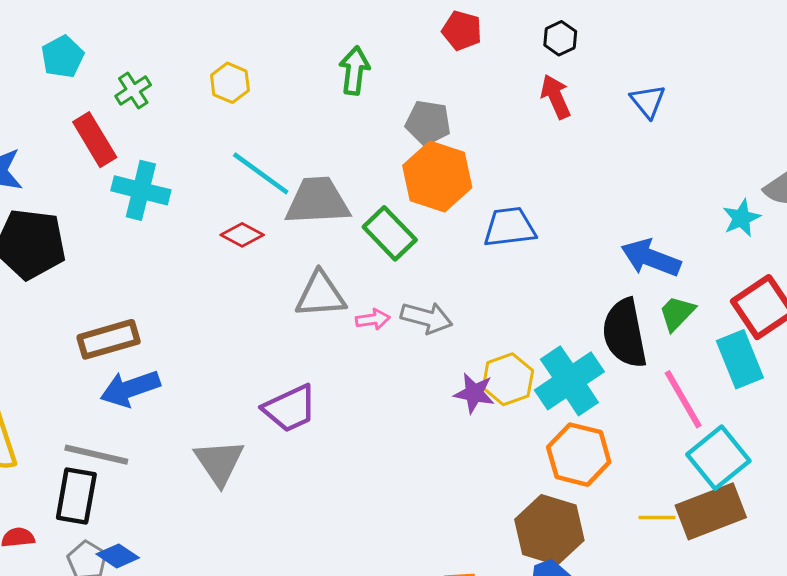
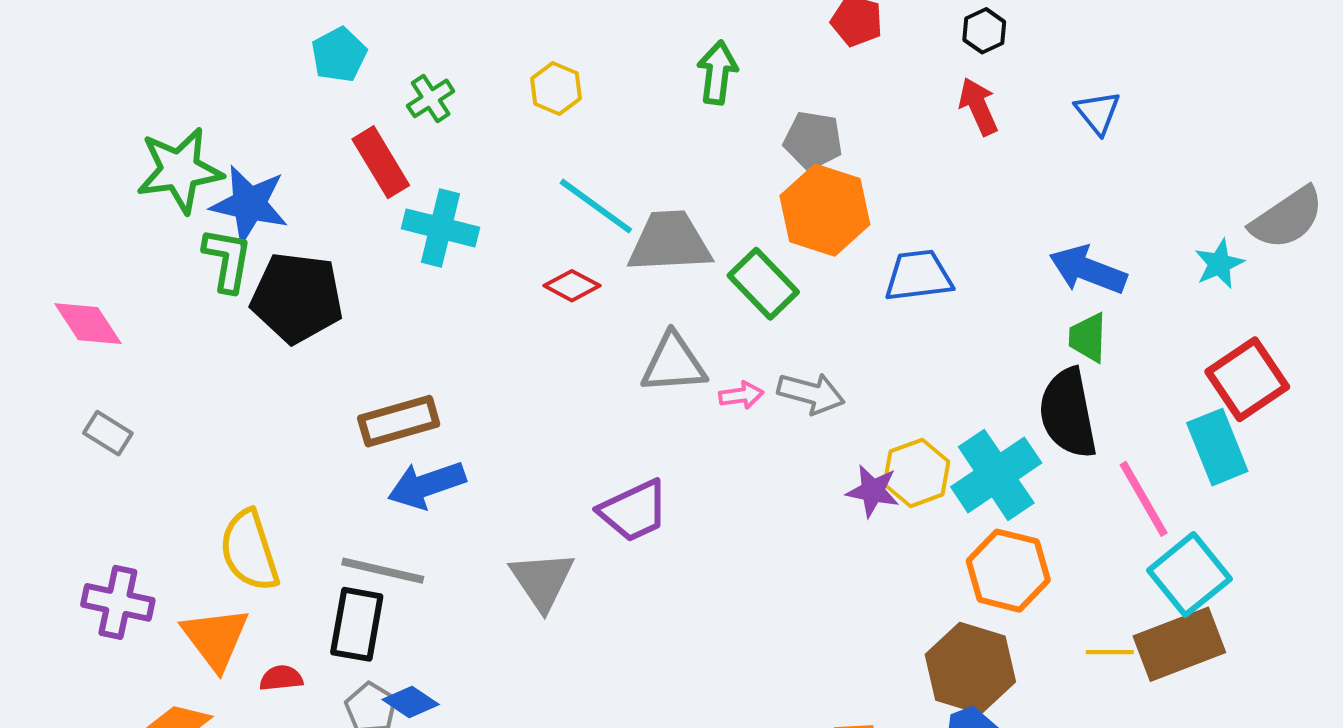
blue arrow: (651, 258) -> (1088, 270), moved
green trapezoid: (677, 313) -> (1088, 338), moved, turned -42

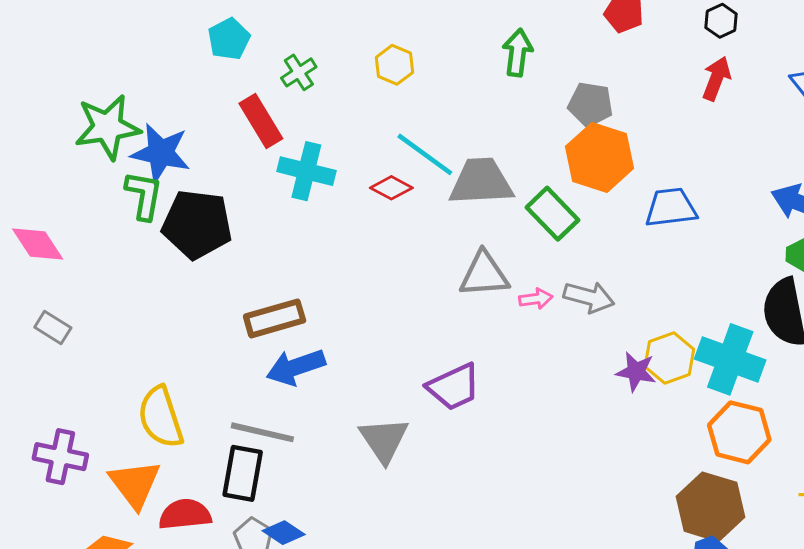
red arrow: (978, 106) -> (716, 78), turned 45
red diamond: (572, 286) -> (391, 188), moved
cyan cross: (996, 475) -> (730, 359), turned -36
red semicircle: (281, 678) -> (185, 514), size x1.6

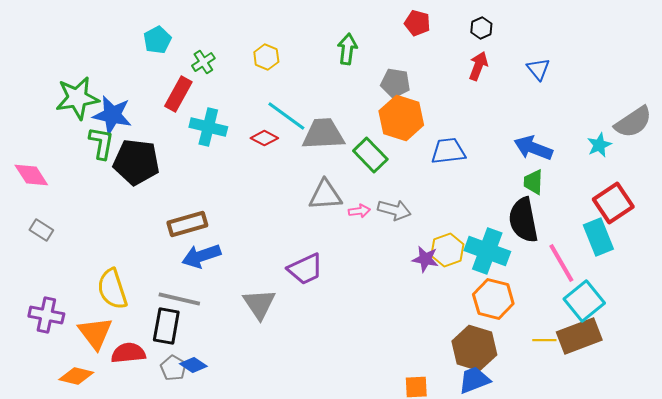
red rectangle: (261, 121) -> (178, 94), turned 60

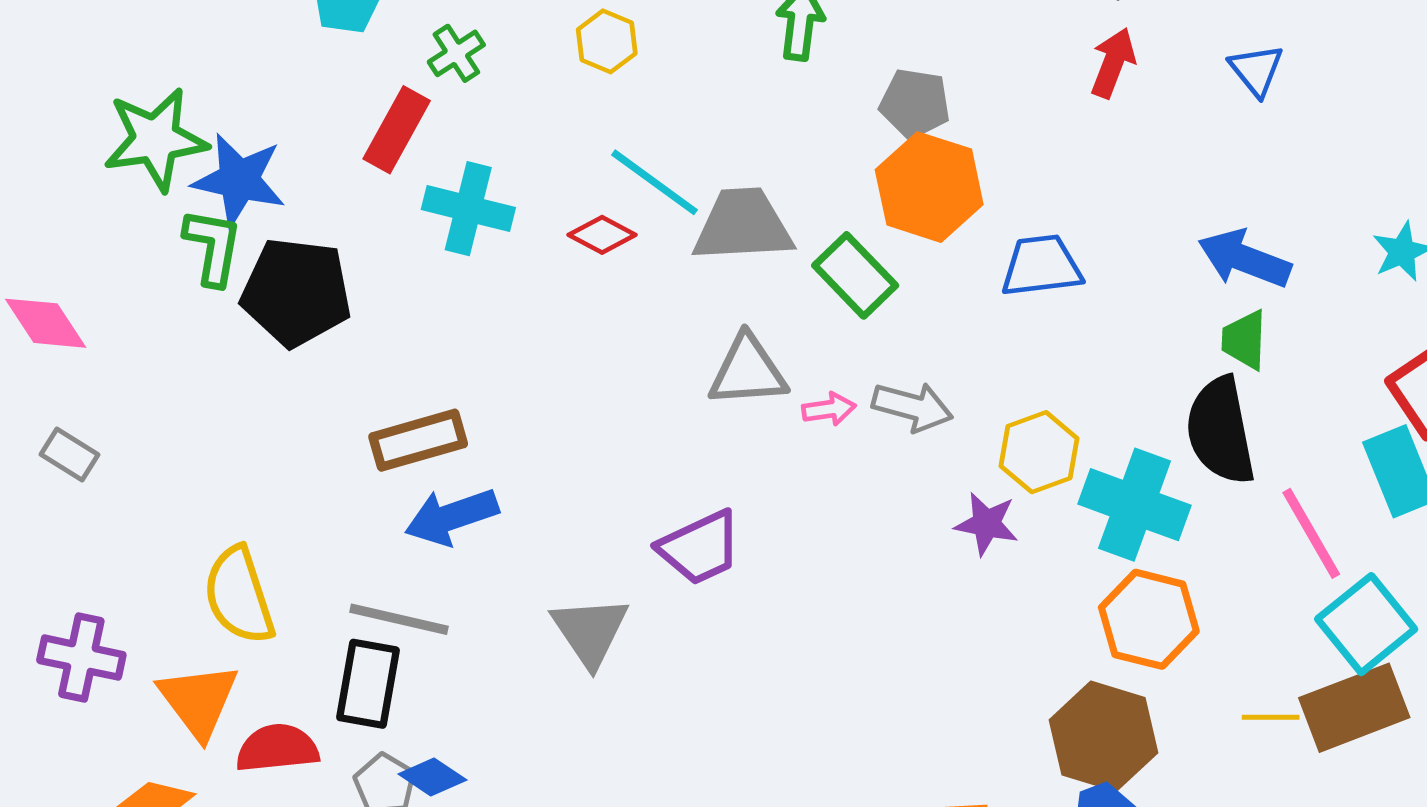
yellow hexagon: (447, 250) -> (1039, 452), moved

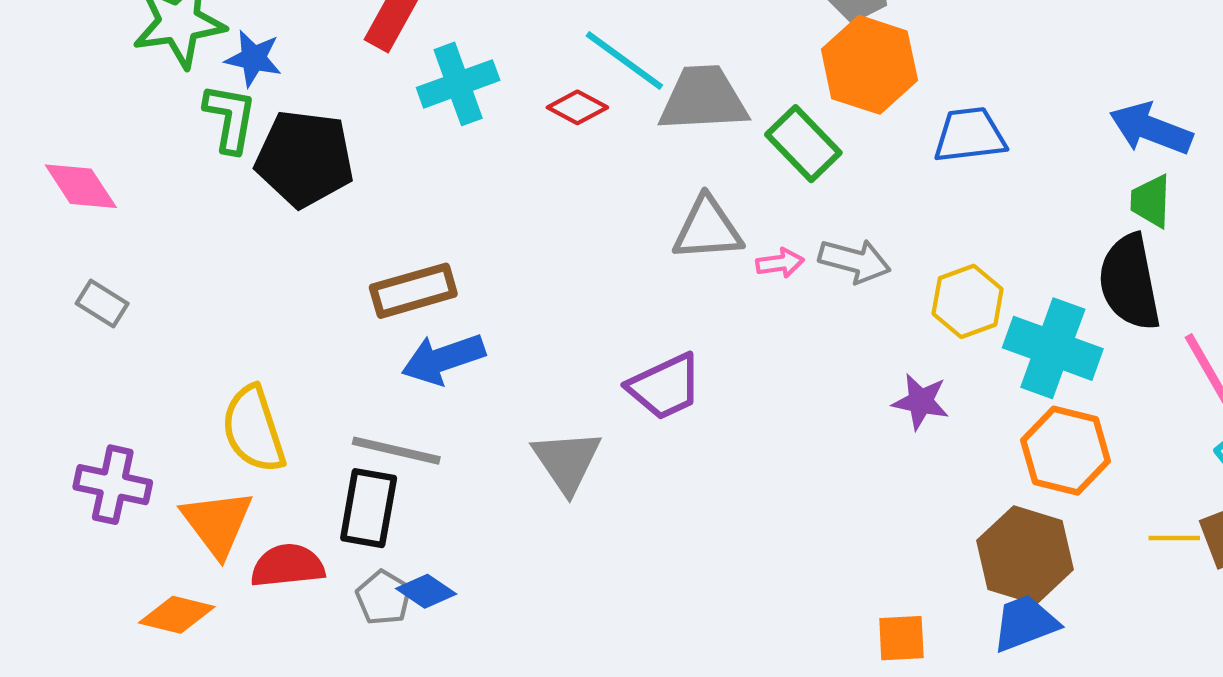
blue star: (239, 180) -> (253, 58), size x0.7
cyan cross: (468, 209) -> (458, 84), turned -34
purple star: (986, 524) -> (921, 402), moved

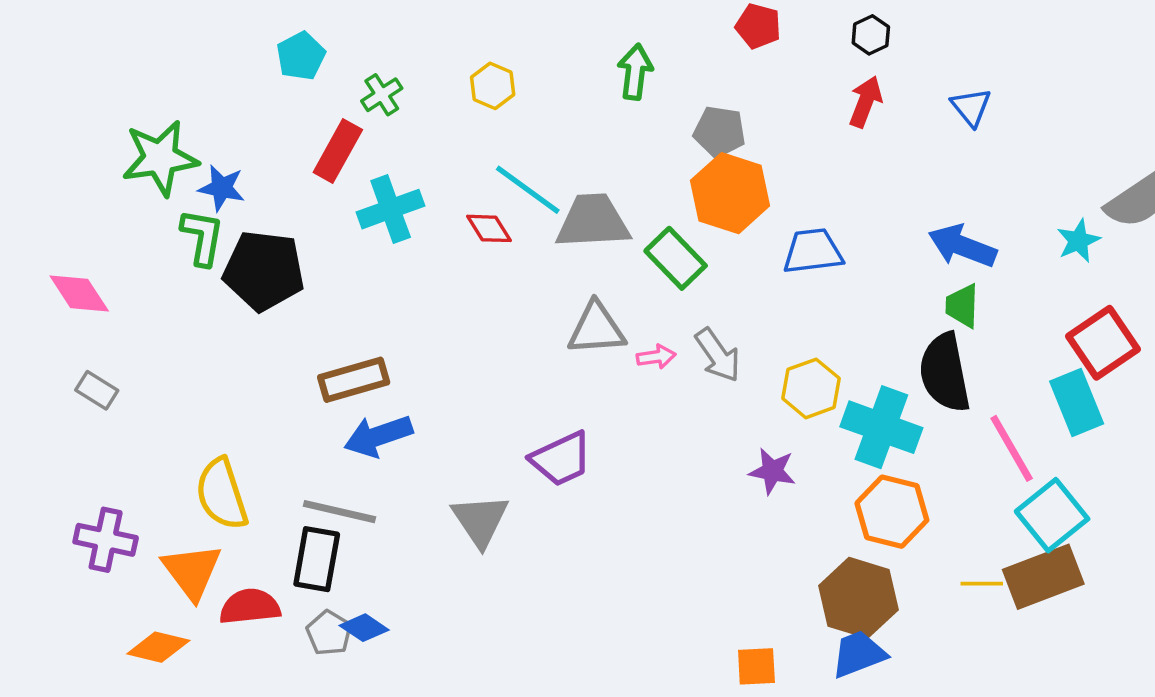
red diamond: (577, 107) -> (489, 228), turned 30
gray arrow: (855, 261) -> (718, 355), turned 40

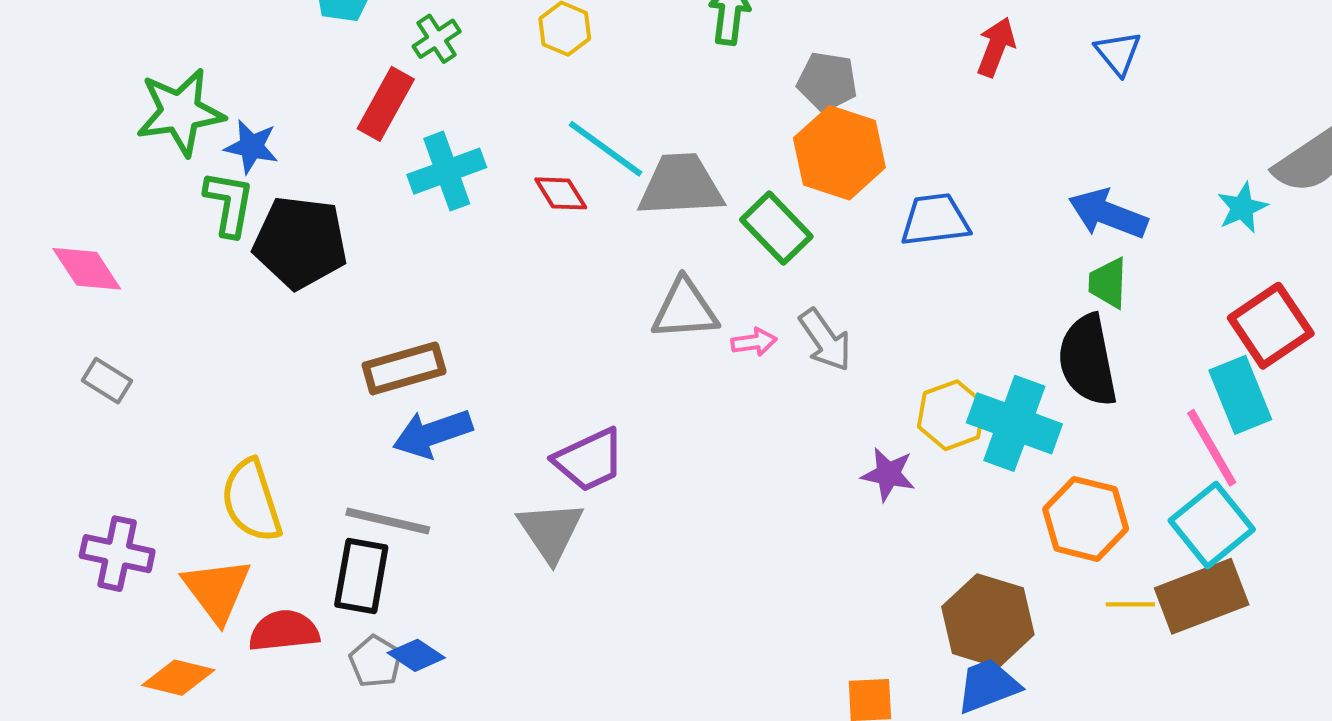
yellow hexagon: (811, 388) -> (951, 415), moved
pink line: (1012, 448) -> (1212, 448), moved
purple trapezoid: (561, 459) -> (589, 460), moved
orange hexagon: (892, 512) -> (1086, 519), moved

